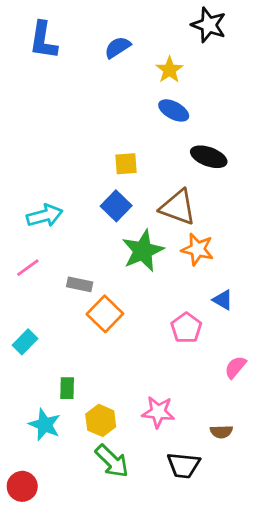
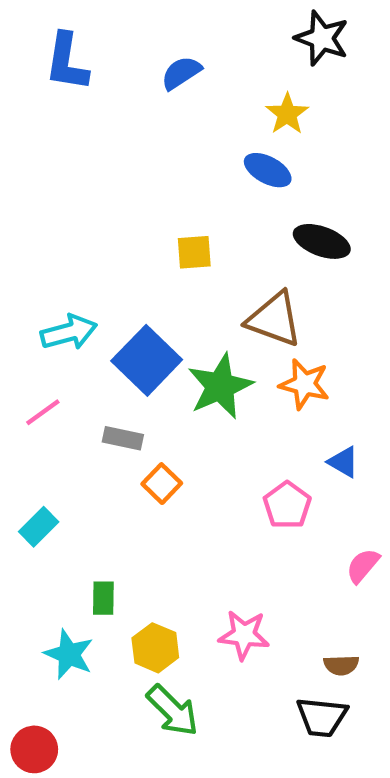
yellow star: (169, 70) -> (287, 114), moved
blue square: (116, 206) -> (147, 360), moved, size x1.4
orange square: (105, 314) -> (162, 484), size x0.7
black trapezoid: (183, 465) -> (322, 717), moved

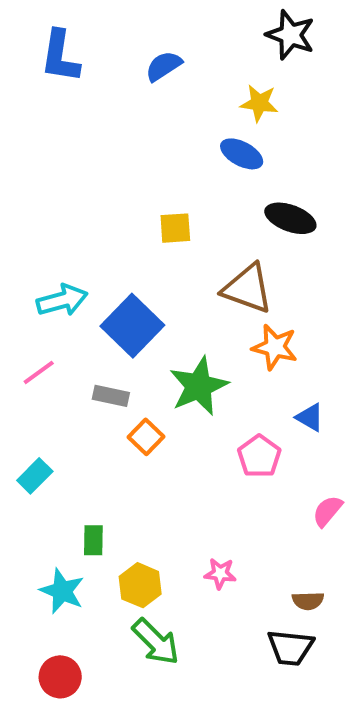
yellow star: (287, 114) -> (259, 103), turned -30
green star: (220, 386) -> (199, 386), moved
pink star: (244, 635) -> (220, 573), size x0.7
red circle: (34, 749) -> (60, 677), moved

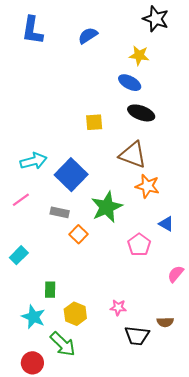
black ellipse: (290, 218) -> (141, 113), moved
green arrow: (156, 642) -> (63, 344), moved
black trapezoid: (290, 648) -> (137, 336), moved

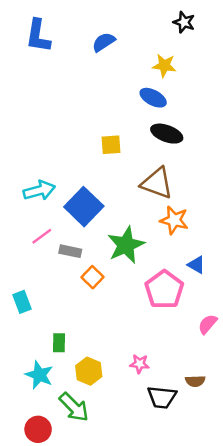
black star: (156, 19) -> (184, 22), size x0.7
pink line: (21, 200) -> (42, 236), moved
pink pentagon: (139, 245) -> (164, 290), size x1.4
cyan rectangle: (19, 255) -> (22, 302), turned -66

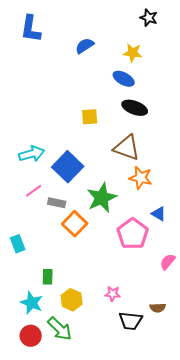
blue semicircle: (104, 42) -> (85, 46), moved
orange square: (92, 277) -> (75, 224), size x1.4
red circle: (38, 429) -> (31, 336), moved

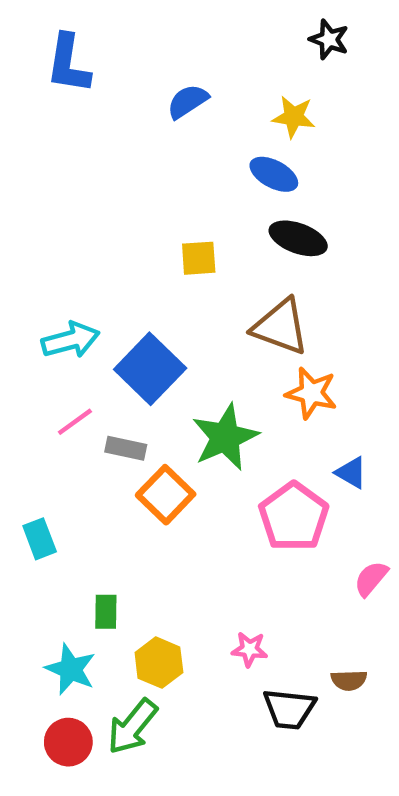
green arrow: (60, 329) -> (132, 727), turned 84

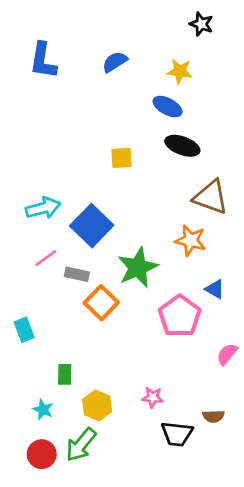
blue L-shape: (68, 64) -> (43, 61), moved
brown triangle: (280, 327) -> (211, 197), moved
cyan star: (71, 669) -> (43, 410), size x0.7

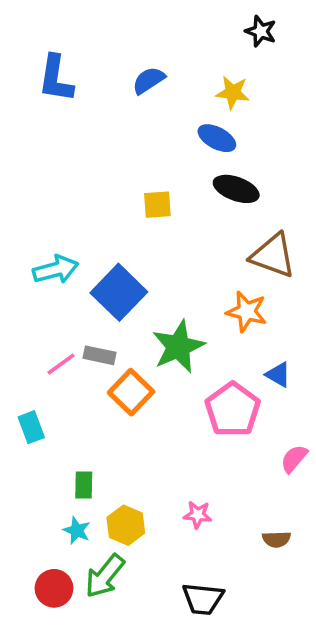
pink line: (46, 258) -> (61, 364), moved
cyan star: (43, 410) -> (77, 531), moved
black trapezoid: (177, 434) -> (203, 599), moved

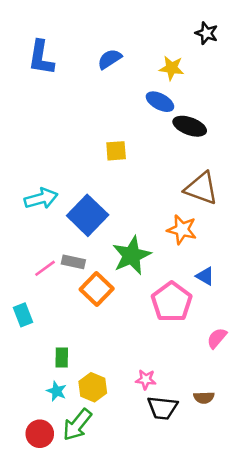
black star: (261, 31) -> (206, 33), moved
black ellipse: (236, 189) -> (190, 126), moved
black trapezoid: (203, 599) -> (163, 408), moved

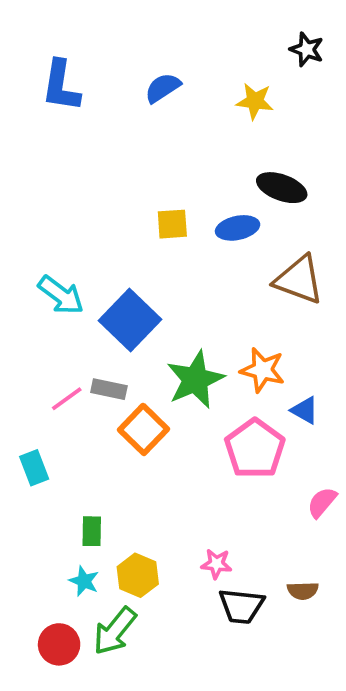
blue ellipse: (160, 102) -> (238, 228), moved, turned -40
cyan arrow: (41, 199) -> (61, 295), turned 52
orange star: (182, 230) -> (263, 370), moved

